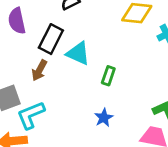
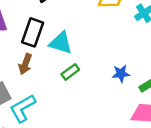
green rectangle: (108, 76) -> (70, 72), moved, turned 42
blue star: (104, 118) -> (121, 74), moved, turned 30

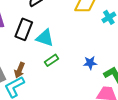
brown arrow: (25, 64) -> (19, 70), moved

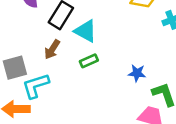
brown arrow: (19, 70) -> (52, 49), moved

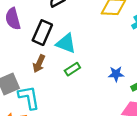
cyan L-shape: (36, 86) -> (29, 97), turned 105

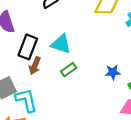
black rectangle: (42, 33) -> (28, 47), moved

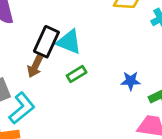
black rectangle: (28, 47) -> (46, 42), moved
cyan L-shape: (26, 100) -> (22, 108), turned 60

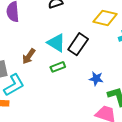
black rectangle: (46, 42) -> (78, 44), moved

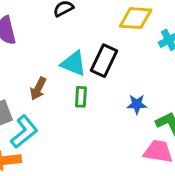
green rectangle: (58, 67) -> (81, 97), turned -56

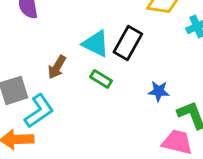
green rectangle: (81, 97) -> (101, 79), turned -66

